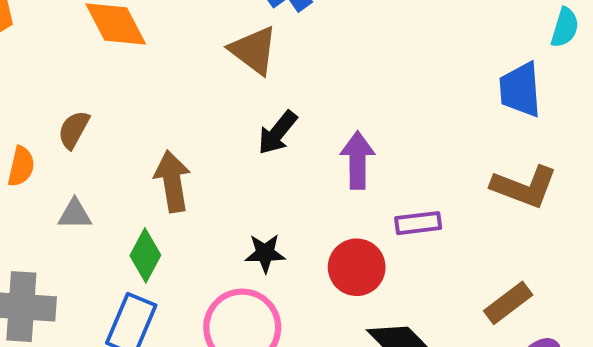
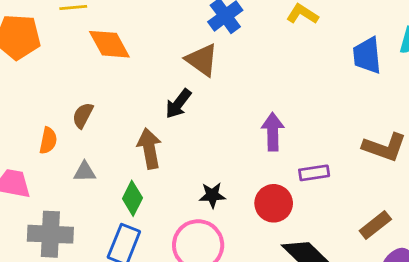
blue trapezoid: (520, 90) -> (367, 55), moved
black arrow: (277, 133) -> (178, 104), moved

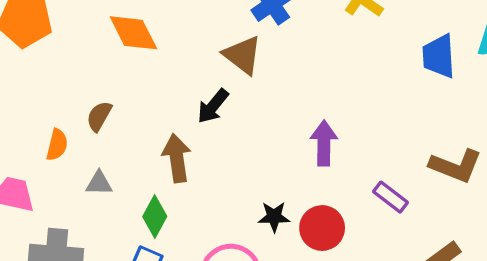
purple rectangle: (314, 173) -> (391, 197), moved, turned 44
black star: (212, 195) -> (274, 217), moved

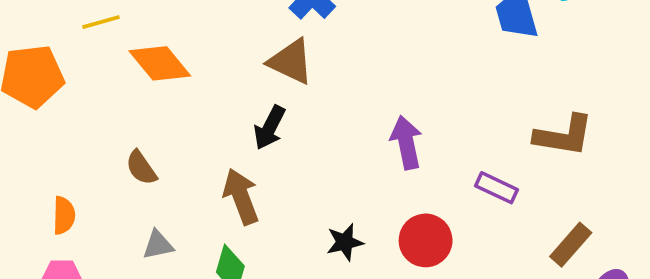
brown semicircle: (99, 116) -> (141, 168), turned -52
orange semicircle: (57, 145) -> (64, 215), moved
black star: (274, 217) -> (345, 242), moved

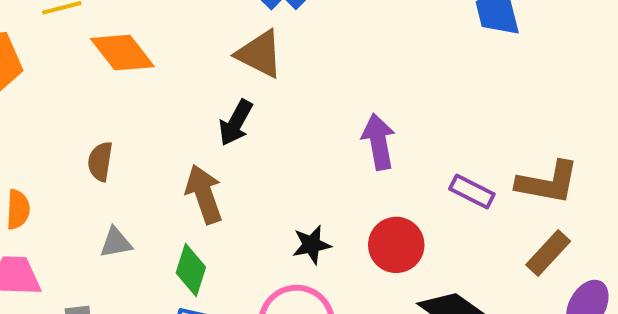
brown L-shape: (564, 135) -> (548, 182), moved
brown semicircle: (141, 168) -> (100, 161), turned 42

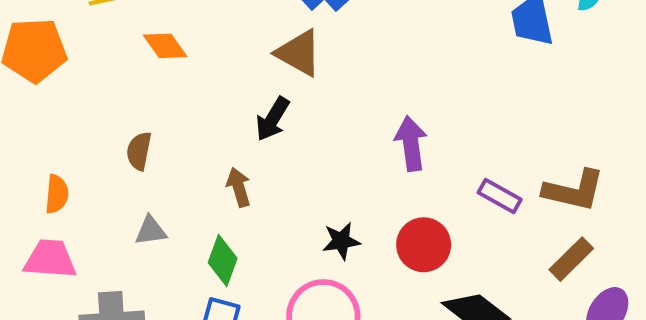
orange diamond: (122, 53) -> (165, 46), size x0.7
brown arrow: (204, 194) -> (239, 187), size x0.7

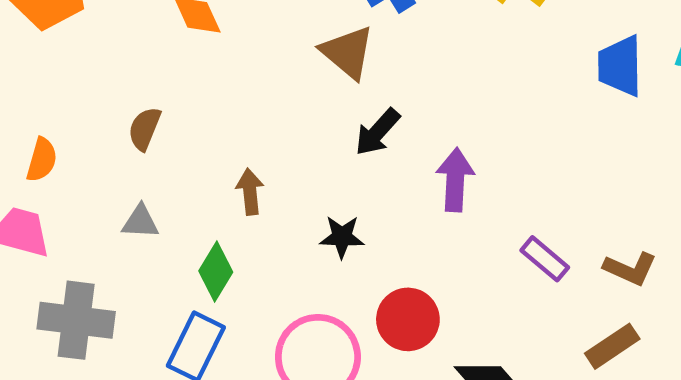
black arrow: (273, 119) -> (377, 132), moved
brown L-shape: (574, 190) -> (630, 269), size x0.7
black star: (341, 241) -> (342, 237), moved
red circle: (424, 245) -> (408, 319), moved

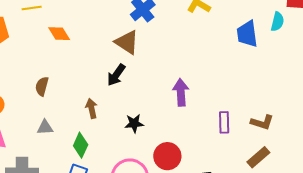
black arrow: (377, 132) -> (116, 75), moved
purple rectangle: (545, 259) -> (224, 122), turned 55

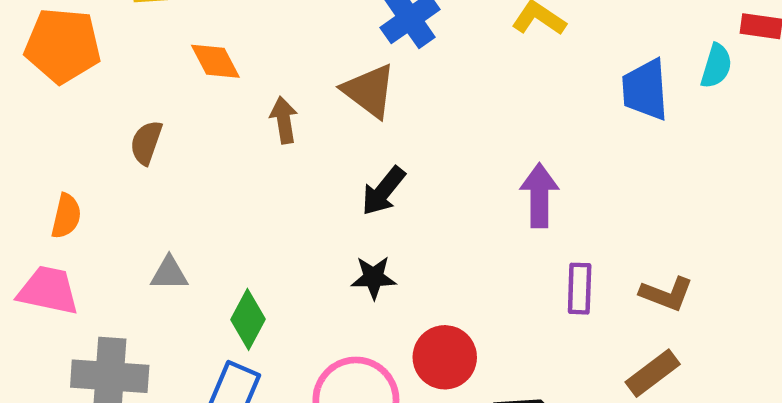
black arrow: (116, 75) -> (383, 191), moved
brown semicircle: (42, 86) -> (146, 143), moved
purple arrow: (181, 92) -> (539, 195), moved
brown arrow: (91, 108) -> (284, 120), moved

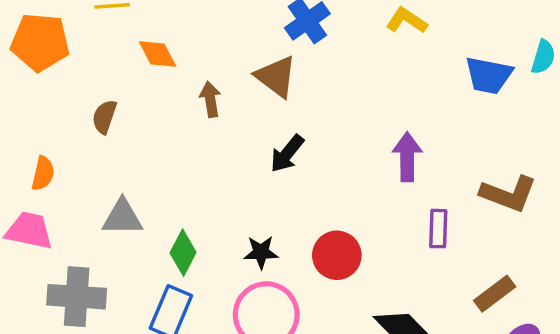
blue trapezoid: (645, 90) -> (489, 75), turned -75
gray triangle: (169, 273) -> (122, 217), size x1.4
black star: (374, 277) -> (261, 252), moved
brown L-shape: (666, 294) -> (508, 194), moved, size x1.4
red circle: (445, 357) -> (337, 255), moved

